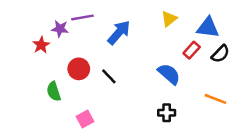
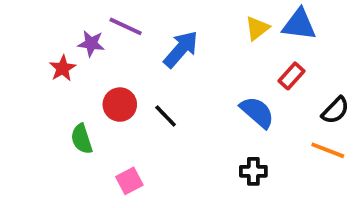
purple line: (83, 17) -> (126, 26), turned 35
blue triangle: (208, 27) -> (299, 24), moved
black semicircle: (220, 54) -> (335, 110), moved

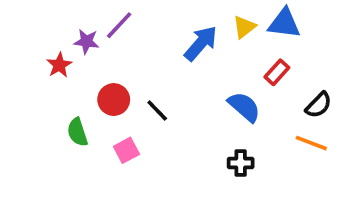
purple line: (126, 26) -> (119, 25), turned -72
blue arrow: (181, 49) -> (201, 43), moved
pink square: (129, 181) -> (126, 150), moved

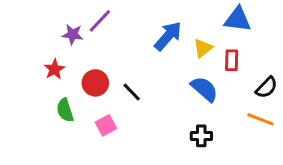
yellow triangle: (244, 27) -> (203, 48), moved
red star: (59, 65) -> (54, 69), moved
red rectangle: (277, 72) -> (232, 60), turned -40

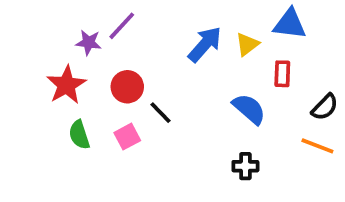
yellow triangle: (203, 48) -> (247, 44), moved
red star: (54, 69) -> (66, 85), size x1.5
red circle: (95, 83) -> (127, 87), moved
pink square: (106, 125) -> (127, 137), moved

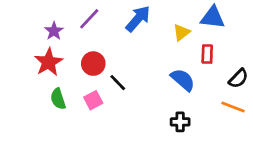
purple star: (89, 42) -> (54, 31), moved, turned 30
blue arrow: (205, 44) -> (138, 19), moved

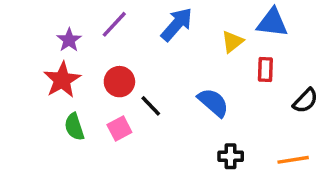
blue semicircle: (183, 80) -> (213, 102), moved
orange line: (233, 107) -> (293, 160), moved, turned -30

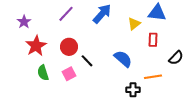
purple star: (69, 40) -> (24, 22), moved
orange line: (293, 160) -> (153, 77), moved

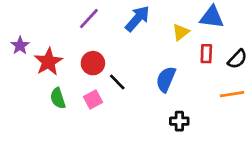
purple star: (24, 22) -> (20, 46), moved
black semicircle: (176, 58) -> (237, 59), moved
blue semicircle: (123, 59) -> (166, 79), turned -108
orange line: (153, 77) -> (232, 94), moved

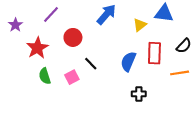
purple line: (89, 19) -> (51, 14), moved
purple star: (20, 46) -> (15, 25), moved
red rectangle: (206, 54) -> (154, 53), moved, size x1.5
red circle: (93, 63) -> (73, 37), moved

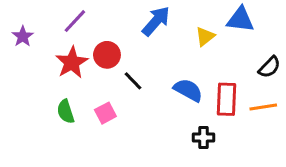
red star: (37, 48) -> (72, 62), moved
red rectangle: (154, 53) -> (227, 99), moved
blue semicircle: (128, 61) -> (188, 90), turned 96
black line: (91, 64) -> (133, 81), moved

